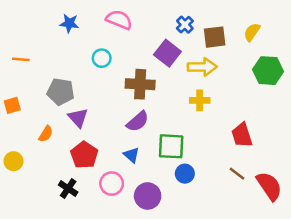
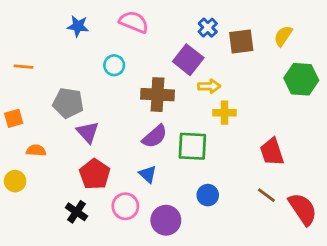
yellow arrow: (202, 67) -> (209, 86), moved, size x0.7
orange semicircle: (46, 134) -> (36, 150), moved, turned -119
green square: (171, 146) -> (192, 146), moved

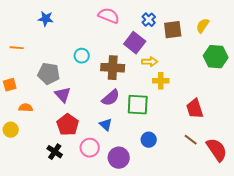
pink semicircle: (134, 22) -> (109, 16), moved
blue star: (78, 26) -> (46, 19), moved
cyan circle: (114, 65) -> (82, 56), moved

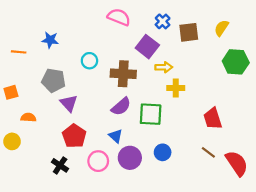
blue star: (46, 19) -> (50, 40), moved
purple circle: (119, 158) -> (130, 158), moved

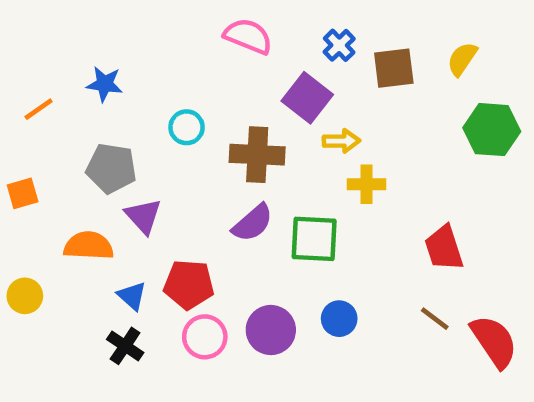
orange line: (19, 52) -> (39, 109), turned -40
orange semicircle: (28, 117) -> (89, 246), moved, size x1.5
red pentagon: (74, 136) -> (189, 284), moved, turned -30
blue triangle: (116, 136) -> (132, 296), moved

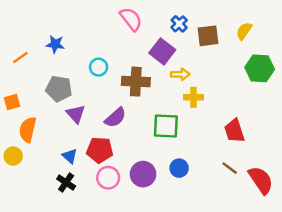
pink semicircle: (248, 36) -> (131, 19), turned 30
purple semicircle: (253, 223) -> (115, 118), moved
orange semicircle: (89, 246) -> (28, 130), moved, turned -80

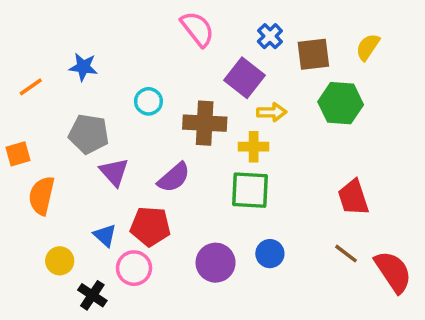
green hexagon: (260, 68) -> (341, 103), moved
yellow cross: (194, 97) -> (254, 147), moved
yellow circle: (13, 156) -> (60, 261), moved
pink circle: (108, 178) -> (134, 268), moved
black cross: (66, 183) -> (92, 295), moved

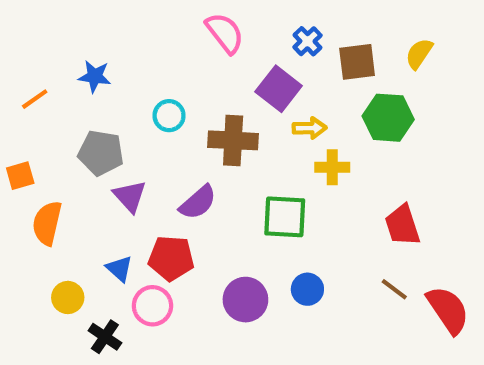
yellow cross: (254, 147) -> (332, 167), moved

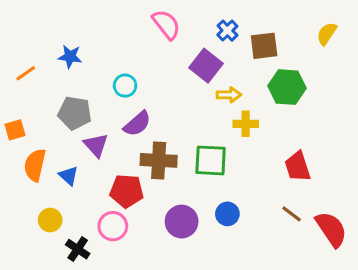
yellow semicircle: (419, 54) -> (327, 34), moved
brown cross: (233, 140) -> (159, 160), moved
purple semicircle: (198, 202) -> (137, 124), moved
blue triangle: (119, 269) -> (69, 176), moved

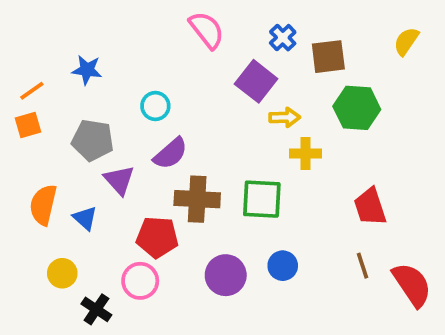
orange square: (15, 130) -> (28, 125), moved
brown line: (292, 214) -> (363, 266), turned 35

